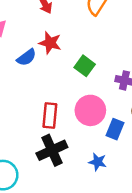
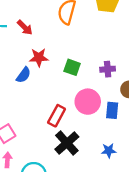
red rectangle: (50, 116) -> (57, 116), turned 40
blue star: (98, 162) -> (109, 151), moved

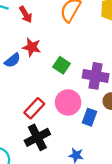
purple cross: (108, 69) -> (96, 76), size x1.6

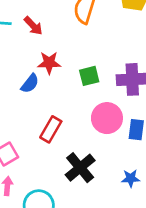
green square: (62, 65) -> (89, 76), turned -35
red rectangle: (34, 108) -> (51, 129), moved

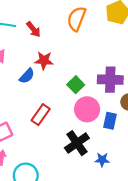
green square: (89, 76) -> (76, 85), moved, turned -35
black cross: (80, 168) -> (77, 143), moved

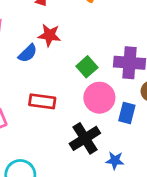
red rectangle: (41, 115) -> (42, 101), turned 60

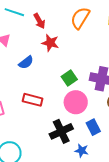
red star: (49, 35) -> (50, 43), moved
blue rectangle: (127, 113) -> (93, 127), moved, turned -49

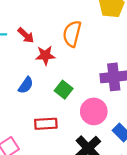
orange semicircle: (80, 18) -> (72, 34), moved
green square: (69, 78) -> (64, 90), moved

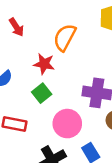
red star: (45, 55) -> (44, 64), moved

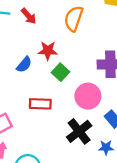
red star: (44, 64) -> (48, 51), moved

